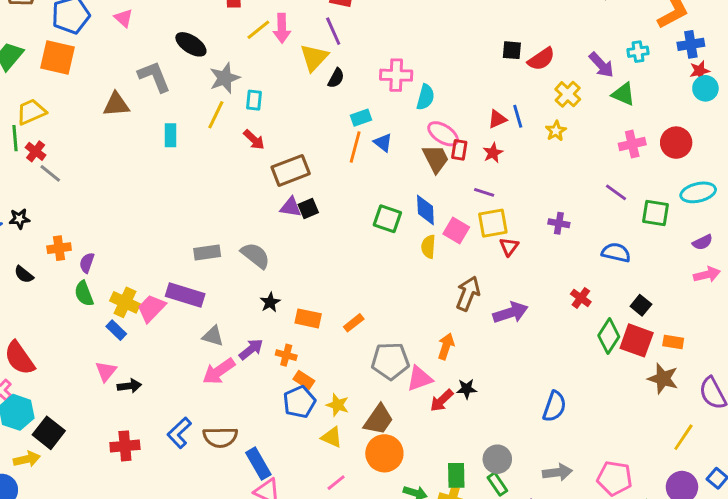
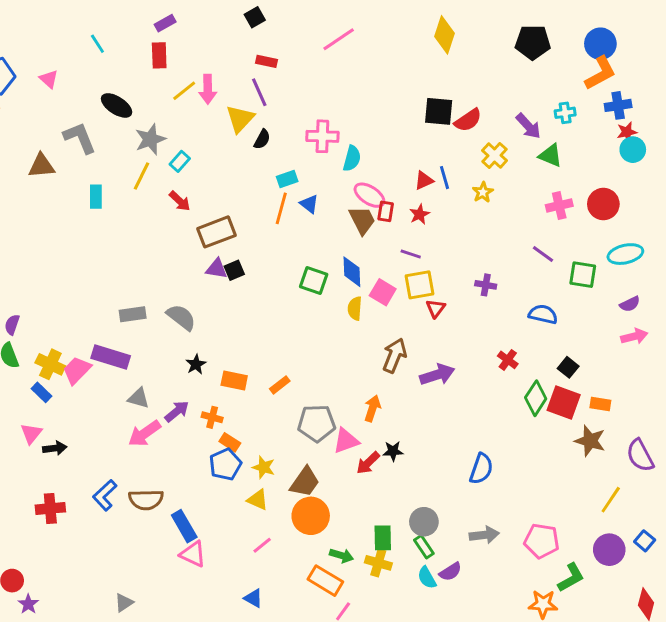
black square: (512, 50) -> (439, 111), size x1.5
cyan rectangle: (254, 100) -> (180, 161), turned 36

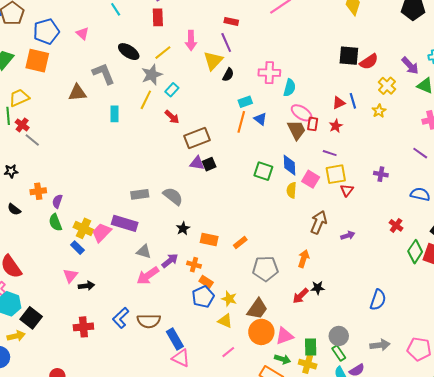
yellow line: (184, 91) -> (163, 53), moved
purple arrow: (437, 375) -> (348, 235), size x0.6
pink triangle: (346, 441) -> (284, 336), moved

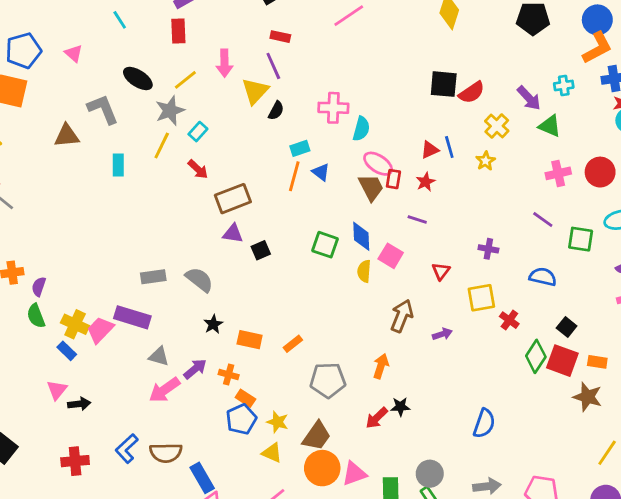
black square: (209, 164) -> (261, 250), moved
yellow square: (336, 174) -> (481, 298), moved

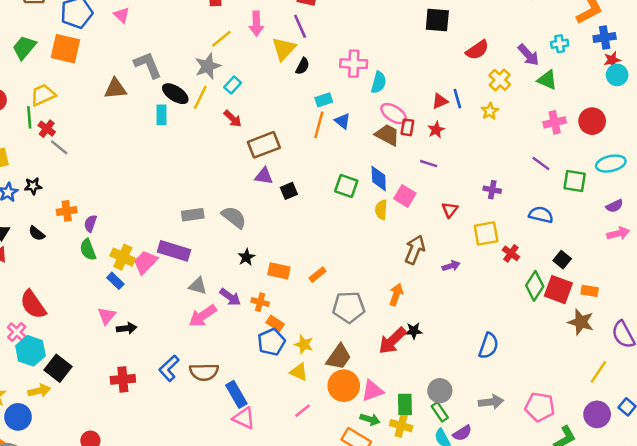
black ellipse: (138, 78) -> (175, 94), moved
black square: (444, 84) -> (437, 20), moved
brown trapezoid: (371, 187) -> (387, 135), turned -35
purple arrow: (195, 369) -> (230, 297), turned 75
red arrow: (377, 418) -> (392, 341), size x1.4

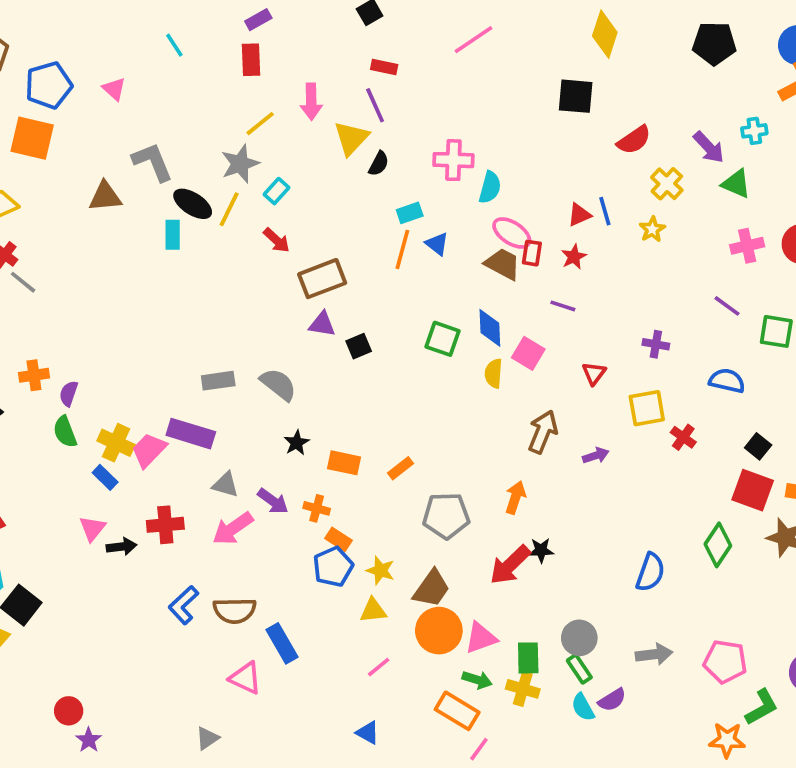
green diamond: (535, 286) -> (718, 545), moved
yellow triangle: (299, 372) -> (373, 611), turned -30
red cross: (123, 379) -> (165, 525), moved
pink triangle: (244, 418) -> (246, 678), moved

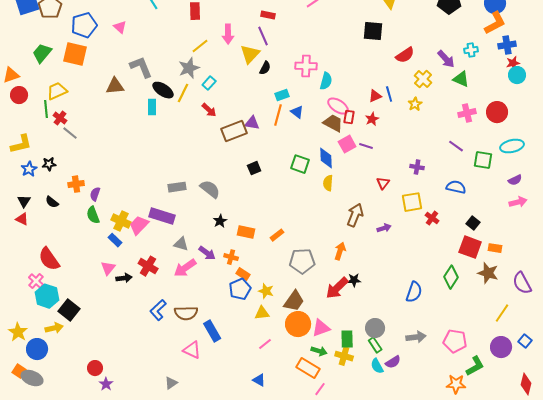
purple triangle: (322, 324) -> (252, 123), moved
pink square: (528, 353) -> (347, 144), moved, turned 30
red cross: (165, 525) -> (148, 266), turned 36

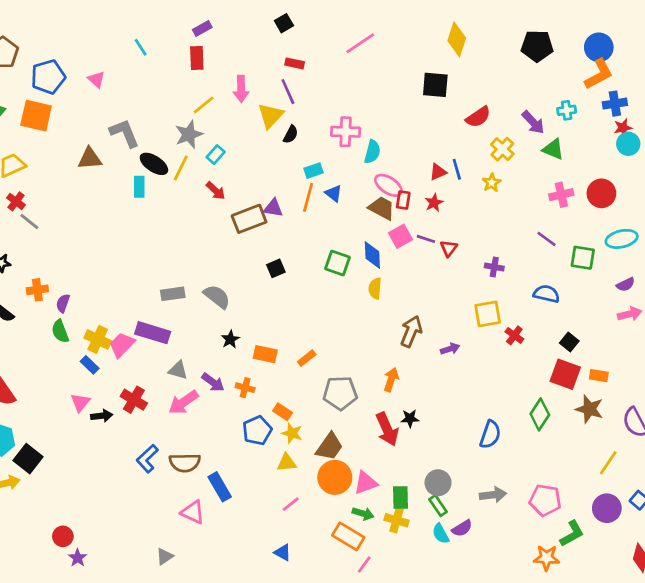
red triangle: (383, 183) -> (449, 248), moved
orange rectangle: (243, 274) -> (283, 412), moved
red arrow: (337, 288) -> (387, 429), turned -70

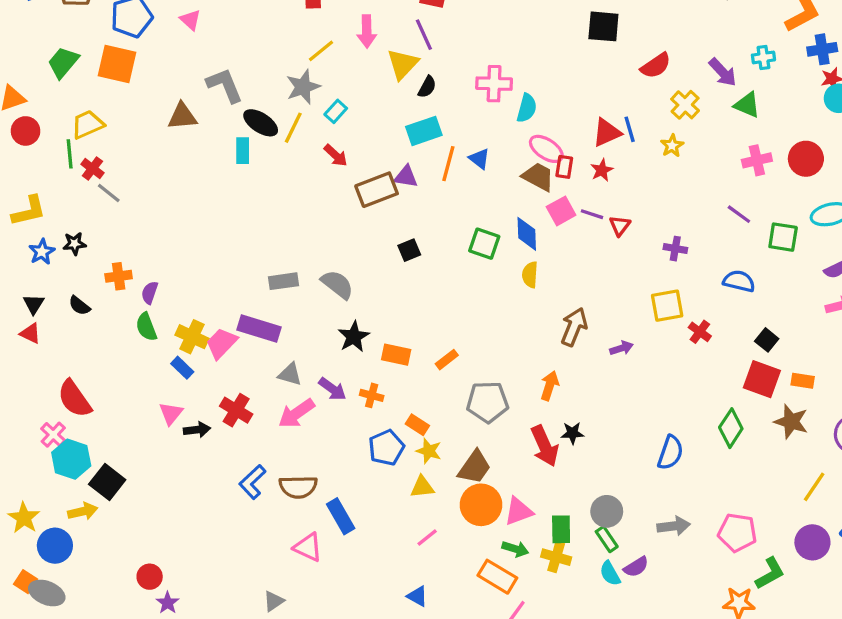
cyan rectangle: (313, 171) -> (424, 131), moved, size x1.5
red triangle: (438, 172) -> (607, 133), size x1.4
black star: (230, 339) -> (354, 337), size x1.4

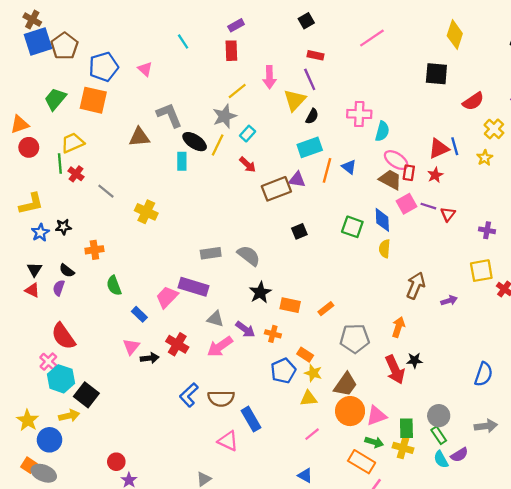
gray line: (109, 193) -> (106, 191), moved
purple semicircle: (150, 293) -> (59, 288), moved
yellow cross: (192, 337) -> (146, 212), moved

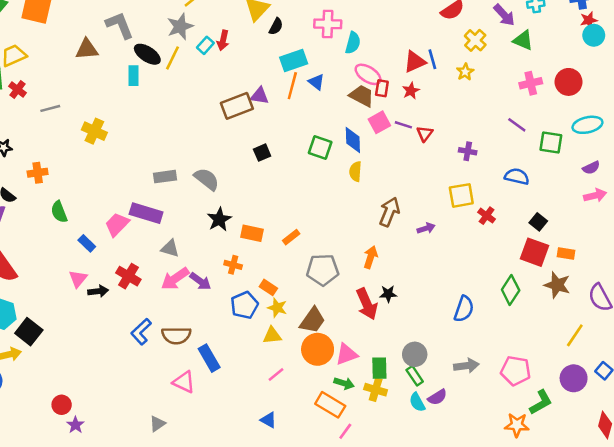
cyan rectangle: (310, 147) -> (294, 60), moved
red arrow: (248, 165) -> (223, 40), moved, turned 60
gray line: (106, 191) -> (50, 108), turned -54
purple arrow: (245, 329) -> (200, 281), moved

